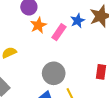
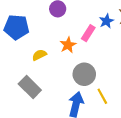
orange star: (38, 25) -> (68, 45), moved

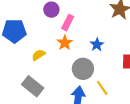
blue star: (106, 21) -> (97, 45), moved
pink rectangle: (88, 33) -> (68, 23), moved

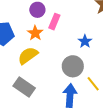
orange star: (65, 43) -> (35, 33), moved
yellow semicircle: (39, 55) -> (28, 56), size x1.5

